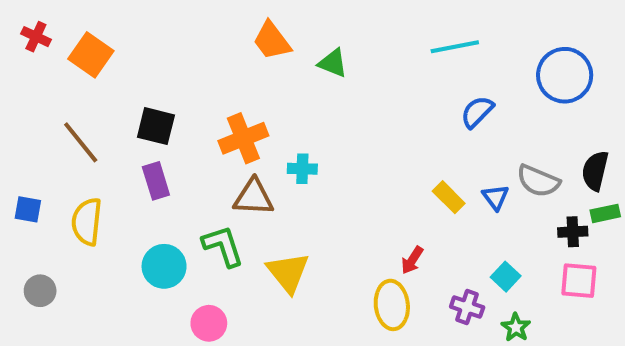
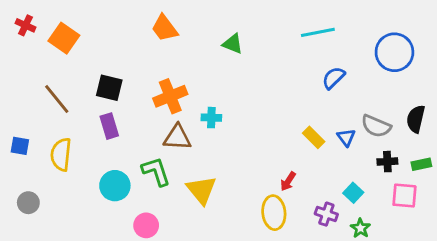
orange trapezoid: (272, 41) -> (165, 28), moved
green rectangle: (605, 213) -> (421, 164), moved
black cross: (573, 232) -> (387, 162), moved

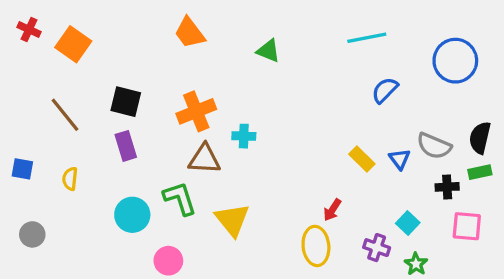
yellow semicircle: (61, 154) -> (70, 179), size x0.6
green rectangle: (421, 164) -> (480, 172), moved

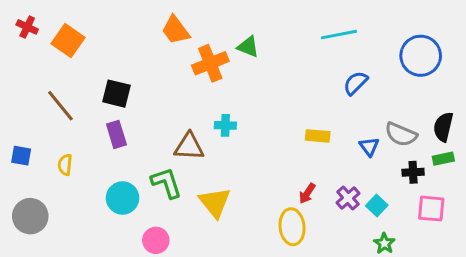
orange cross: (196, 111) -> (210, 63), moved
yellow rectangle: (362, 159) -> (318, 136), moved, turned -40
gray circle: (32, 234) -> (30, 216), size x1.5
purple cross: (377, 248) -> (348, 198), moved, turned 30

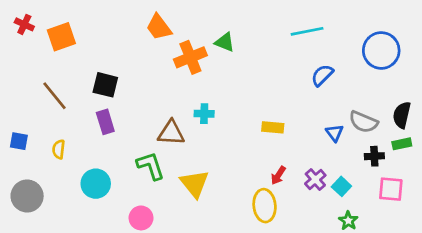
orange square: (68, 41) -> (61, 37), turned 36
yellow rectangle: (318, 136) -> (273, 127), moved
cyan circle: (123, 198) -> (96, 184), moved

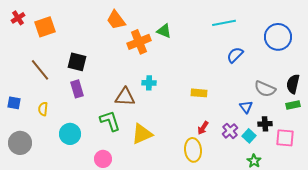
red cross: (24, 24) -> (18, 18), turned 32
blue triangle: (335, 133) -> (246, 107), moved
black cross: (374, 156) -> (265, 124), moved
yellow triangle: (195, 184) -> (142, 134), turned 45

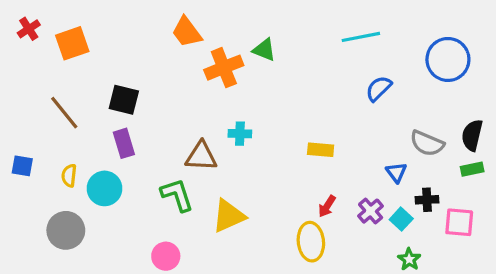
cyan circle: (70, 134) -> (105, 188), moved
gray circle: (20, 143) -> (66, 230), moved

